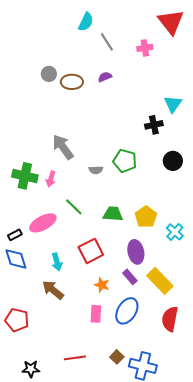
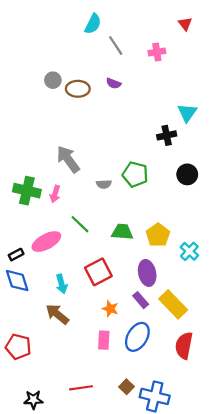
red triangle: (171, 22) -> (185, 24), size x0.5
purple semicircle: (105, 77) -> (114, 83), turned -136

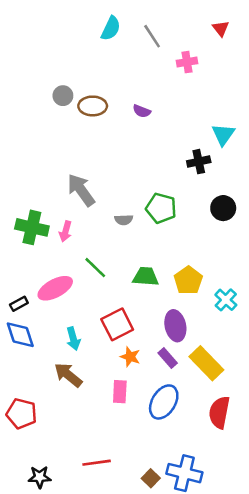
gray line: (116, 45) -> (152, 36), moved
purple semicircle: (114, 83) -> (142, 111), moved
orange star: (110, 309) -> (130, 357), moved
pink rectangle: (104, 340) -> (120, 392), moved
brown square: (127, 387) -> (151, 478), moved

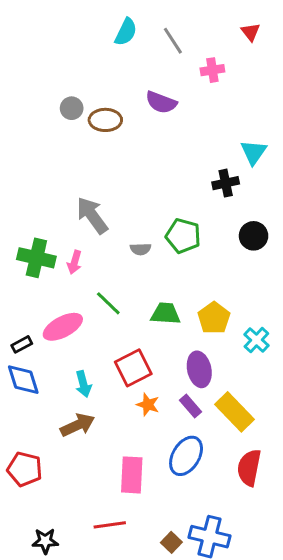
purple semicircle: (142, 111) -> (161, 102), moved, size x1.5
brown arrow: (68, 375) -> (77, 425), turned 116
pink rectangle: (120, 392) -> (132, 475), moved, size x1.4

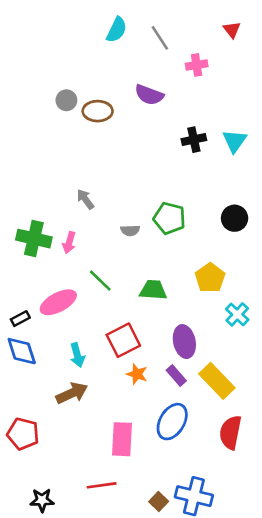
black cross: (226, 183) -> (194, 140), moved
gray arrow: (92, 215) -> (85, 199), size x0.6
yellow pentagon: (214, 318) -> (210, 278), moved

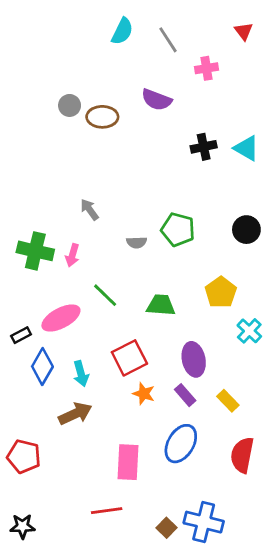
cyan triangle: (235, 141) -> (246, 148), turned -35
blue diamond: (22, 351) -> (42, 367), moved, turned 48
yellow rectangle: (217, 381) -> (228, 401), size x0.6
black star: (42, 500) -> (22, 526), moved

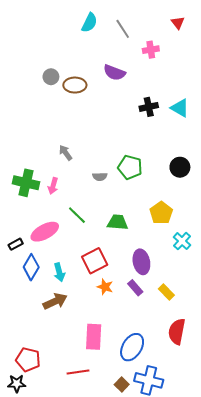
blue ellipse: (181, 444) -> (132, 347), moved
red pentagon: (24, 456) -> (28, 360), moved

